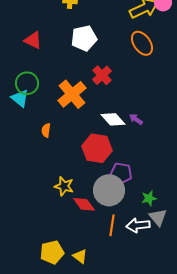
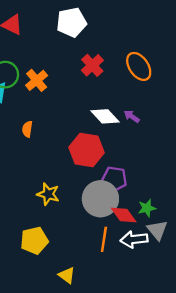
orange ellipse: (142, 43) -> (139, 66), moved
orange cross: (72, 94) -> (37, 80), moved, size x0.7
red diamond: (84, 204) -> (124, 215), moved
yellow pentagon: (52, 252) -> (34, 241), moved

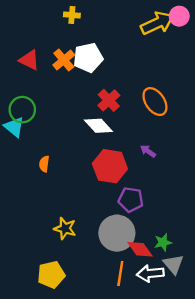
orange cross: (37, 80) -> (64, 60), moved
white diamond: (105, 116) -> (98, 126), moved
red hexagon: (86, 150) -> (110, 166), moved
purple pentagon: (114, 179) -> (131, 200), moved

